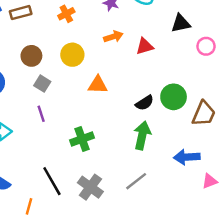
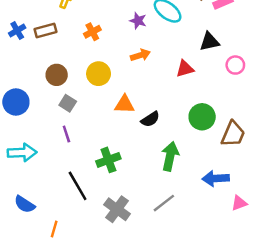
red triangle: (145, 46) -> (185, 69), moved
black semicircle: (145, 103) -> (150, 119), moved
black line: (52, 181) -> (78, 186), moved

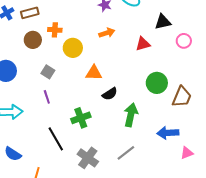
orange cross: (92, 32) -> (55, 30), moved, turned 32
brown circle: (57, 75) -> (33, 40), moved
black semicircle: (150, 119) -> (110, 94), moved

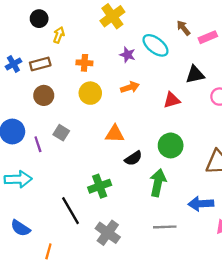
orange cross: (55, 30) -> (84, 63), moved
yellow circle: (73, 48) -> (90, 93), moved
green circle: (157, 83) -> (171, 145), moved
purple line: (47, 97) -> (38, 144), moved
gray line: (126, 153) -> (165, 227), moved, turned 36

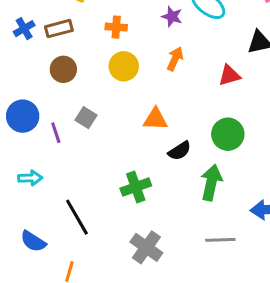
orange arrow: (130, 87) -> (175, 59), turned -48
cyan arrow: (18, 179) -> (30, 178), size x0.7
black line: (70, 211) -> (77, 217), moved

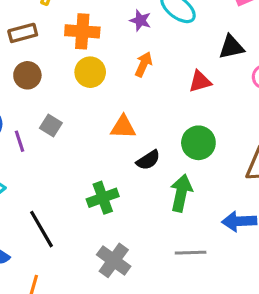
orange cross: (116, 27) -> (82, 31), size x1.5

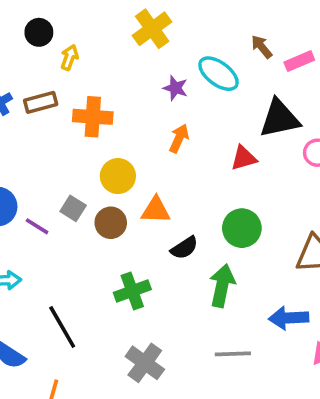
orange cross: (82, 31) -> (93, 117), moved
black triangle: (231, 47) -> (280, 119), size x1.4
yellow circle: (90, 72) -> (118, 176), moved
brown circle: (27, 75) -> (111, 223), moved
purple line: (20, 141) -> (37, 226), turned -40

